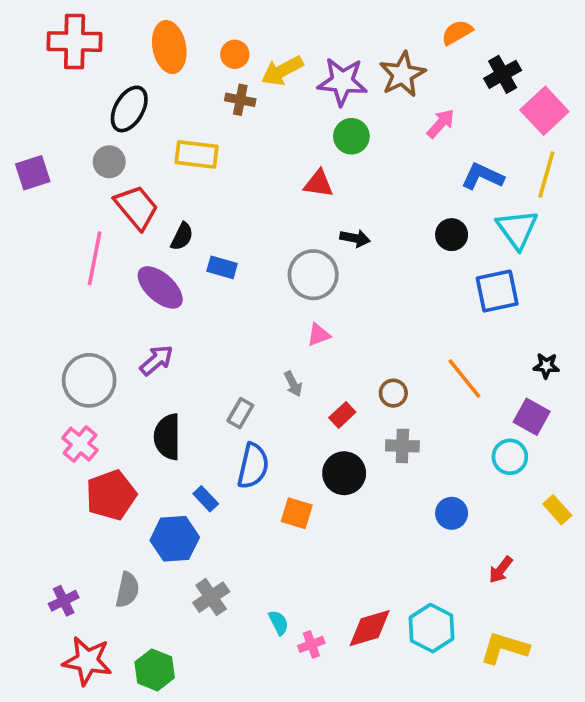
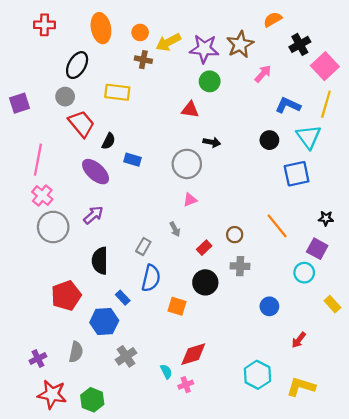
red cross: (75, 42) -> (44, 25), size x0.7
pink line: (95, 258) -> (38, 160), moved
pink cross: (80, 444) -> (42, 195), moved
red diamond: (370, 628) -> (193, 354), moved

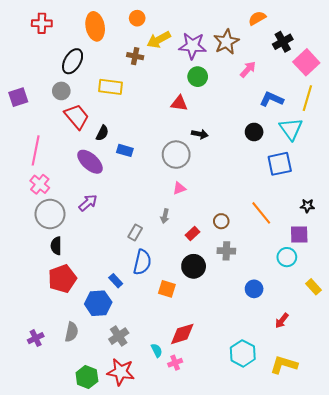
orange circle: (140, 32) -> (137, 18), moved
gray arrow: (175, 229) -> (165, 216), turned 40
purple square: (317, 249) -> (299, 235), turned -30
black semicircle: (100, 261) -> (56, 246), moved, size x0.7
red star: (52, 394) -> (121, 372), moved

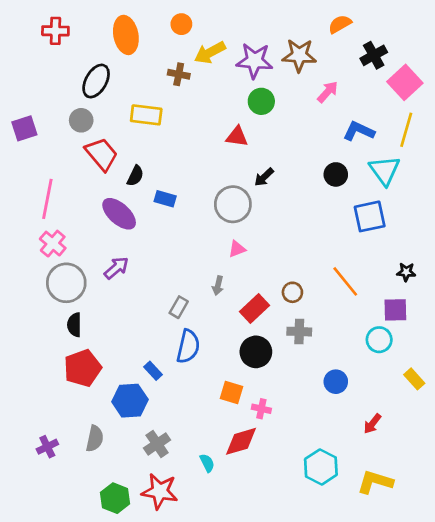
brown star: (226, 42) -> (299, 55), turned 30
black arrow: (200, 134) -> (264, 177), turned 126
red rectangle: (193, 233) -> (255, 309), size x1.5
orange square: (167, 289) -> (232, 393), moved
pink cross: (175, 363) -> (261, 409), moved, turned 32

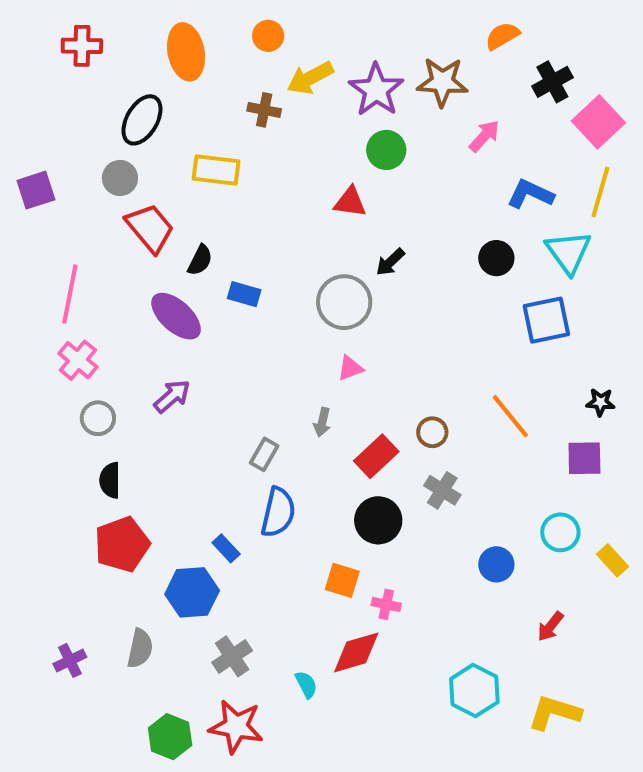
purple star: (255, 61) -> (376, 90), turned 30
gray circle: (66, 283) -> (98, 418), size x0.6
gray cross: (299, 332) -> (442, 490), turned 30
cyan circle: (379, 340) -> (560, 532), moved

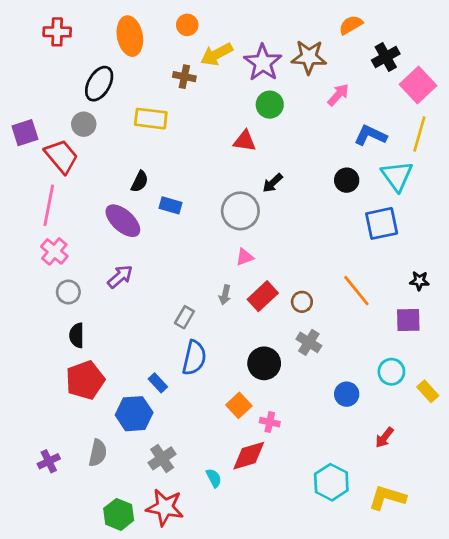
red trapezoid: (150, 228) -> (61, 156), moved
red rectangle: (376, 456) -> (263, 296), moved
orange square: (342, 580) -> (239, 405), turned 30

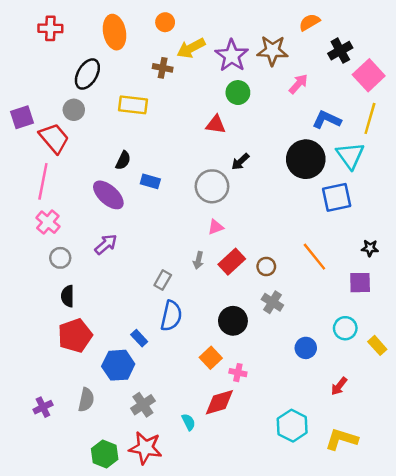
black circle: (347, 180) -> (306, 159), size x1.8

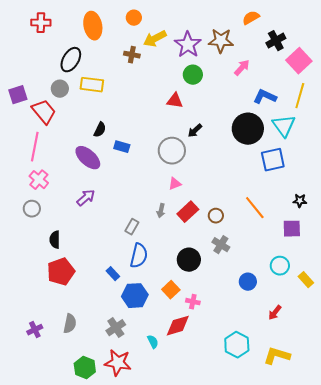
yellow rectangle: (133, 105) -> (92, 85), moved
gray circle: (60, 258) -> (32, 209), moved
blue hexagon: (118, 365) -> (135, 296), moved

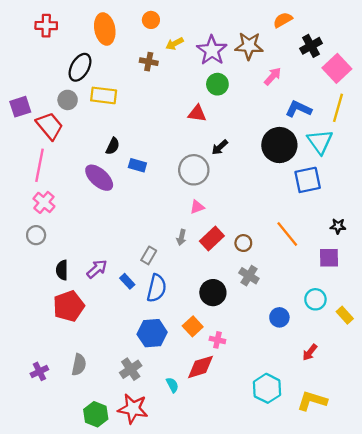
yellow arrow: (155, 39) -> (175, 44), size x0.7
purple arrow: (86, 198) -> (97, 269), moved
blue rectangle: (113, 274) -> (127, 281), moved

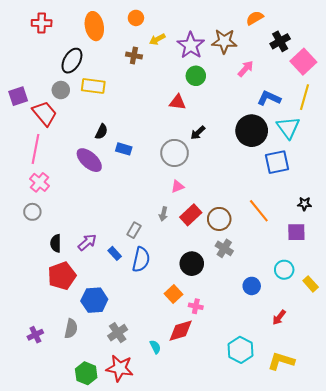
brown circle: (243, 243) -> (219, 219), size x1.5
blue hexagon: (152, 333) -> (94, 300), moved

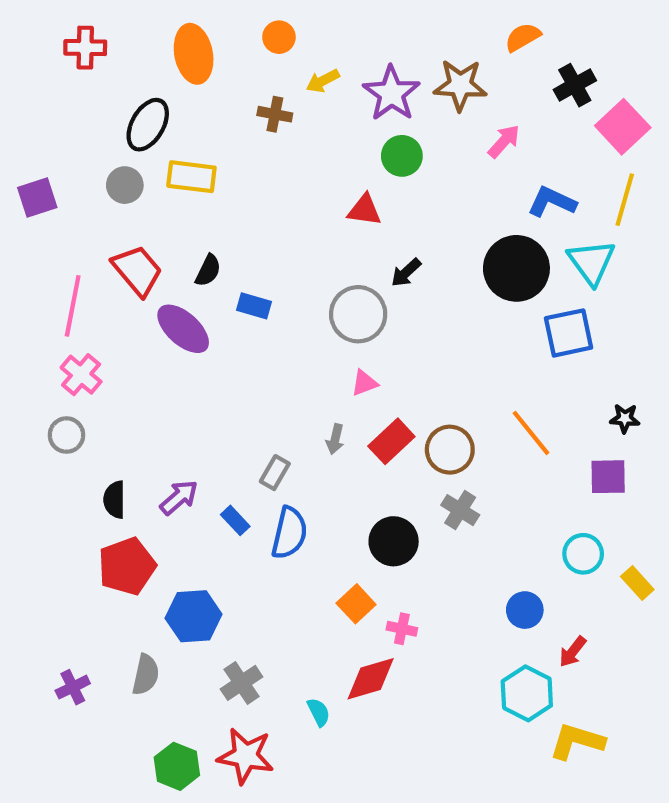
red trapezoid: (45, 113) -> (137, 270), moved
blue circle: (252, 286) -> (525, 610), moved
cyan hexagon: (241, 350) -> (527, 693), moved

